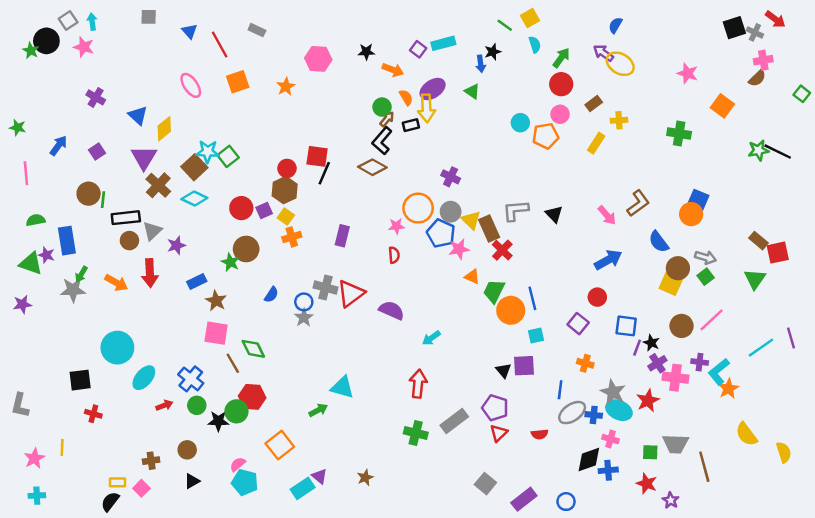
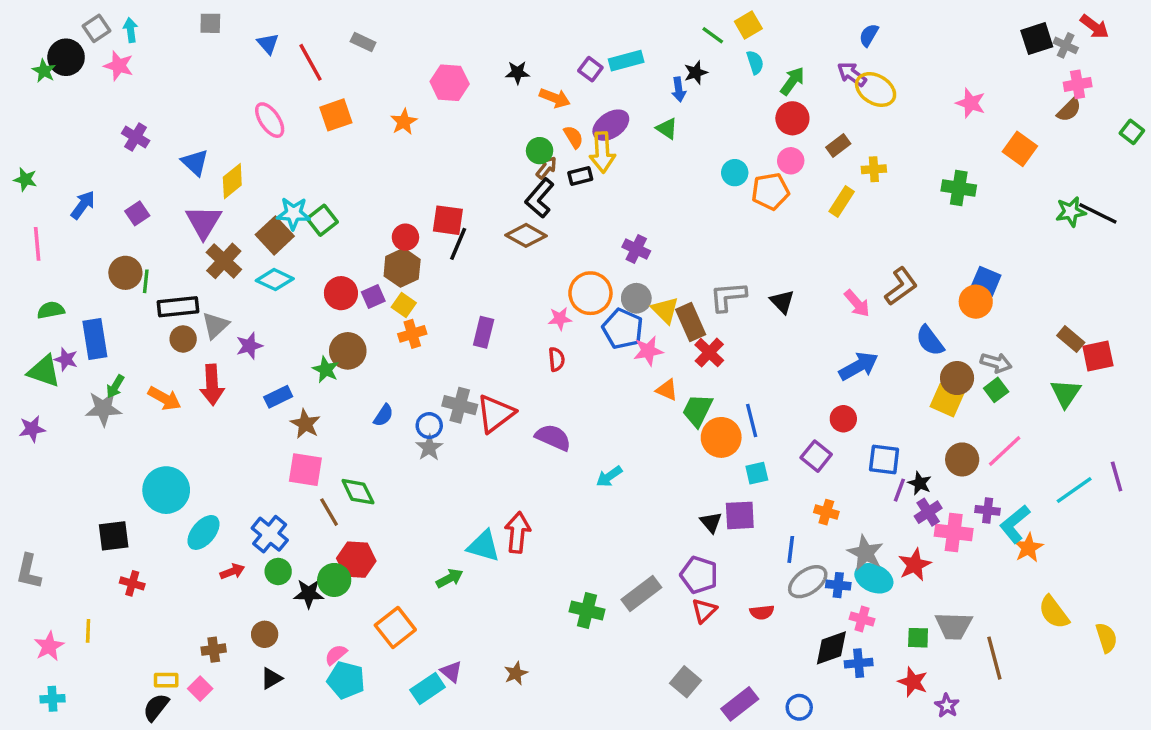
red arrow: (418, 384) -> (517, 532), moved

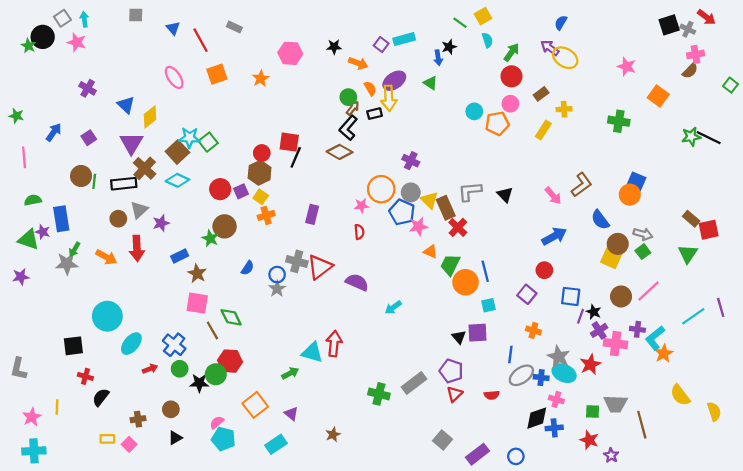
black rectangle: (178, 307) -> (124, 184), moved
purple triangle: (451, 672) -> (291, 414), moved
cyan cross: (52, 699) -> (34, 451), size x1.5
black semicircle: (156, 707) -> (101, 397), moved

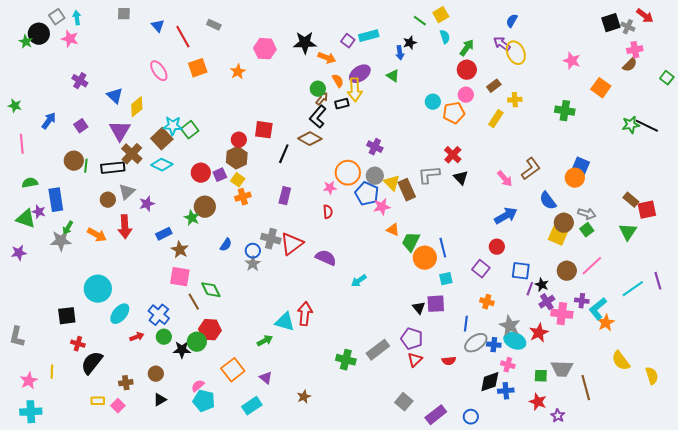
black star: (334, 47) -> (305, 43), size x1.6
yellow ellipse: (565, 58) -> (516, 53), turned 35
black line: (296, 157) -> (284, 154), moved
red cross: (458, 227) -> (453, 155), moved
black semicircle: (101, 397) -> (92, 363), size x1.4

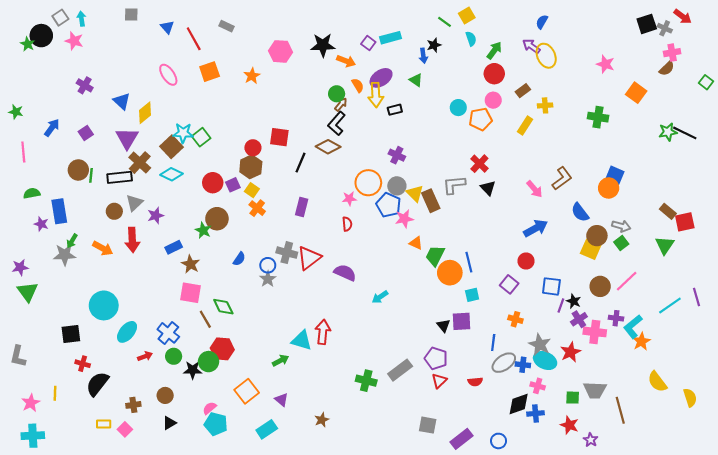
black rectangle: (342, 104) -> (395, 110), moved
orange cross: (243, 197) -> (257, 208), turned -35
green triangle: (26, 219) -> (28, 292), moved, turned 35
gray square: (404, 402) -> (428, 425), turned -30

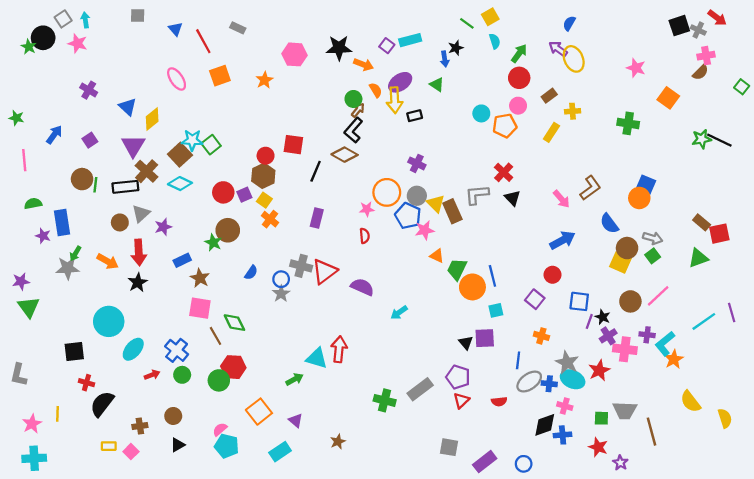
green triangle: (665, 245) -> (698, 258), turned 36
black star: (193, 370) -> (138, 283), moved, turned -30

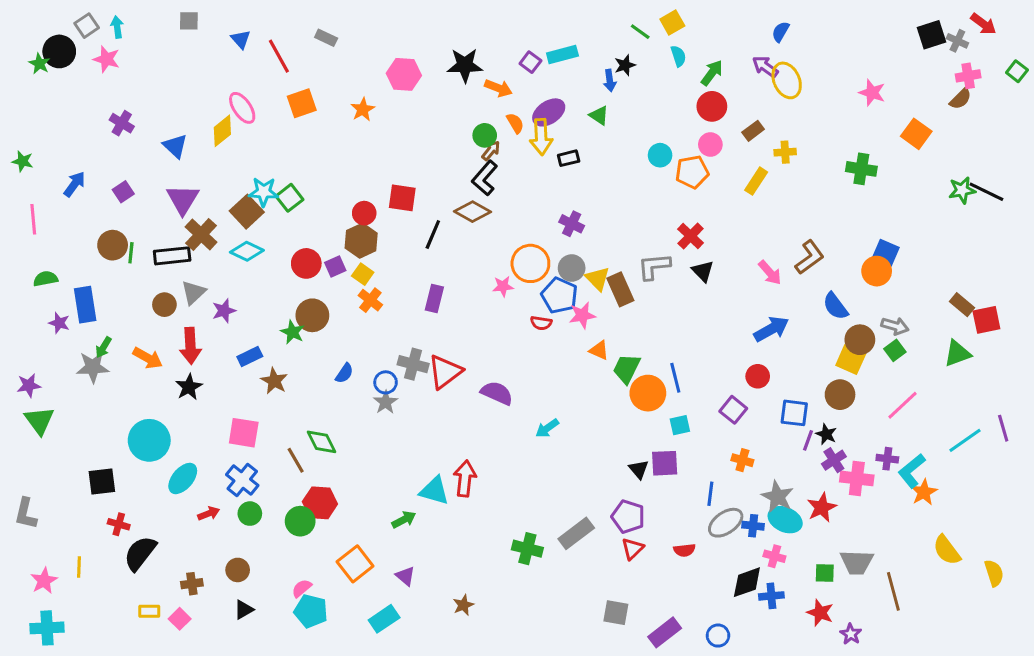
green square: (742, 87) -> (1017, 71), moved
yellow diamond: (152, 119) -> (222, 131), moved
red semicircle: (365, 236) -> (541, 323), moved, turned 104
brown circle: (630, 301) -> (840, 395), moved
pink square: (200, 308) -> (244, 433), moved

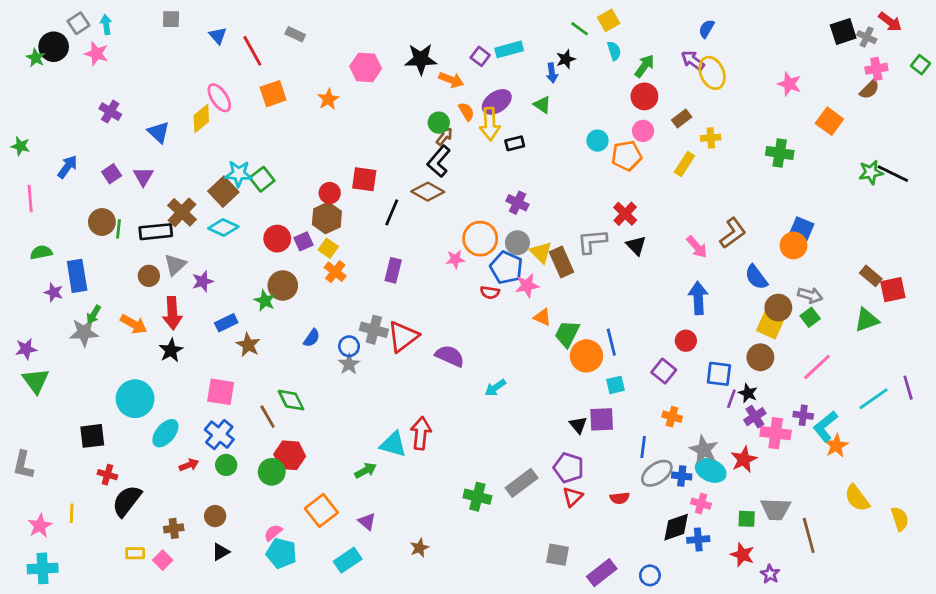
purple triangle: (183, 199) -> (143, 176), moved, size x0.7
blue arrow: (771, 329) -> (698, 298), turned -64

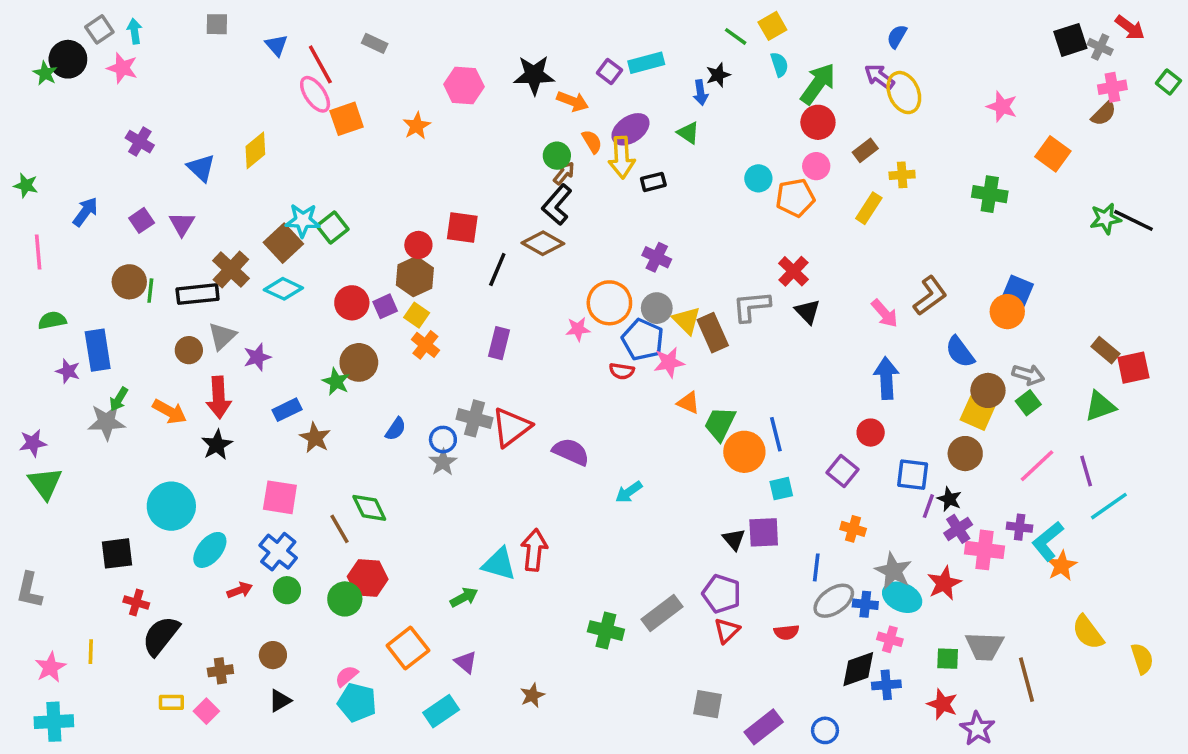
green arrow: (644, 66) -> (818, 84), size x1.4
pink ellipse: (219, 98) -> (315, 94), moved
purple line: (908, 388) -> (1086, 471), moved
purple star: (770, 574) -> (977, 729), size x1.4

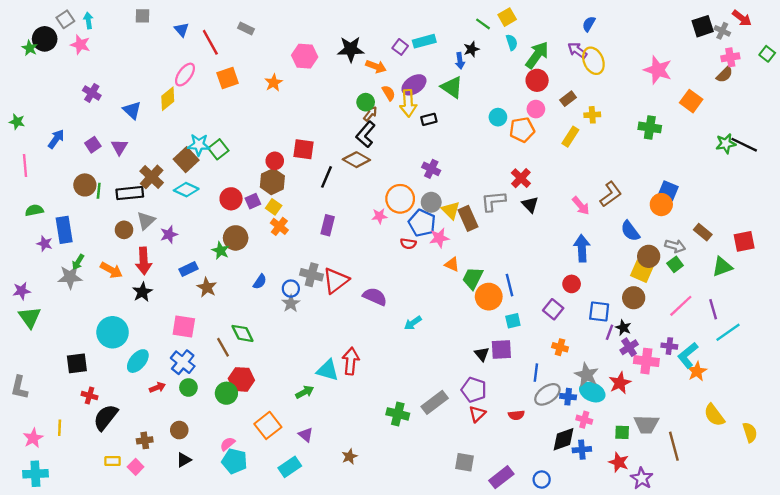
pink ellipse: (315, 94) -> (185, 75), moved, turned 70
pink star: (1002, 107) -> (658, 70), size x1.4
green triangle: (688, 133) -> (452, 87), size x1.5
brown rectangle: (1105, 350) -> (703, 232), moved

